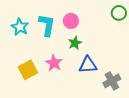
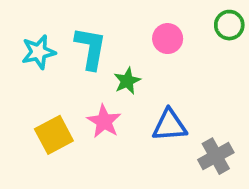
pink circle: (71, 21) -> (168, 39), moved
cyan star: (20, 27) -> (39, 52), turned 30
green star: (75, 43) -> (127, 81), moved

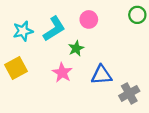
pink circle: (168, 39) -> (89, 19), moved
cyan L-shape: (91, 48) -> (54, 29), turned 48
yellow square: (54, 135) -> (16, 68), moved

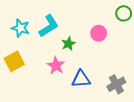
pink circle: (89, 19) -> (99, 33), moved
cyan star: (23, 31) -> (21, 28), turned 30
blue triangle: (102, 75) -> (81, 79), moved

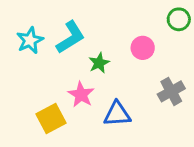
cyan star: (21, 28) -> (30, 40), turned 30
yellow square: (14, 61) -> (51, 119), moved
gray cross: (116, 84) -> (171, 91), moved

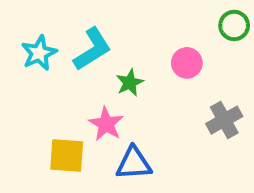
blue triangle: (117, 114) -> (134, 163), moved
yellow square: (51, 119) -> (67, 155), turned 32

